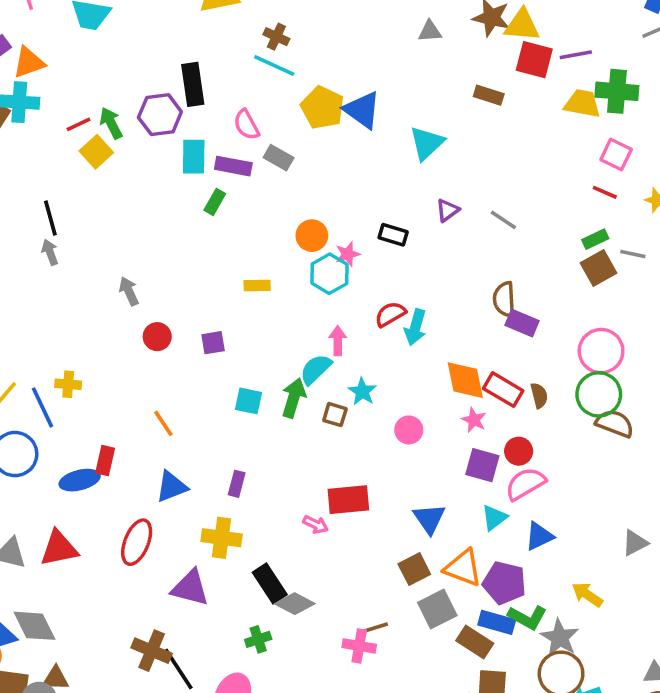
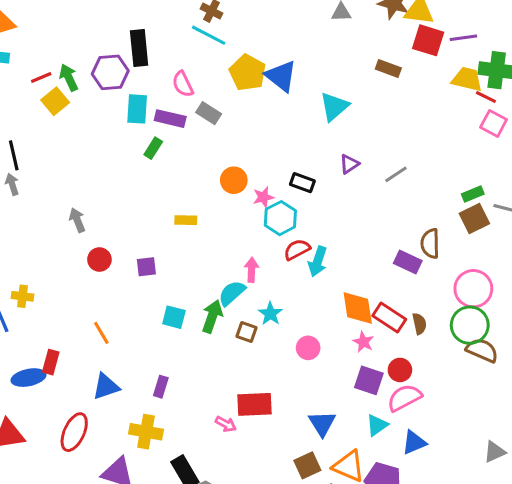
red line: (605, 192) -> (486, 97), moved
gray line: (503, 220) -> (396, 174), turned -70
cyan hexagon: (329, 274) -> (280, 218), moved
brown semicircle: (504, 299) -> (430, 243), moved

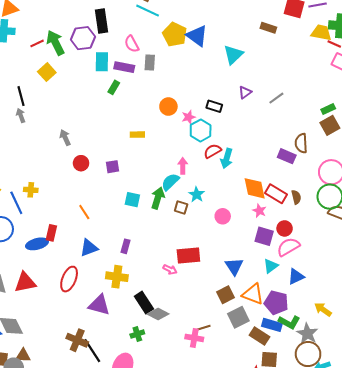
green arrow: (69, 78) -> (55, 43), size x1.4
yellow square: (55, 101) -> (47, 72), moved
gray rectangle: (209, 113) -> (150, 62), turned 63

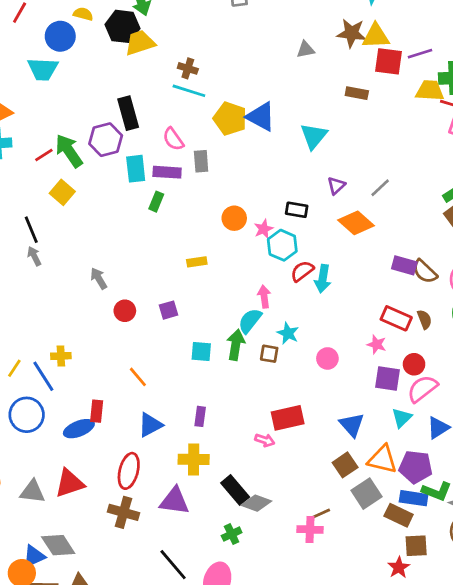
brown semicircle: (301, 143) -> (425, 271), moved, turned -36
orange diamond: (255, 188) -> (356, 223), moved, turned -30
brown cross: (77, 340) -> (124, 512), moved

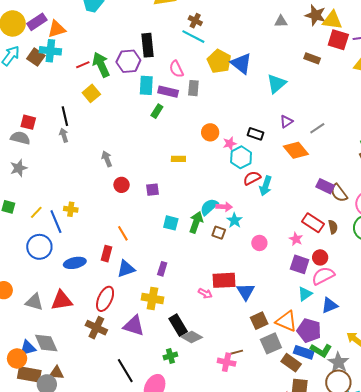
pink arrow: (264, 297) -> (224, 207), moved, turned 91
red rectangle: (97, 411) -> (107, 254), moved
blue triangle: (352, 425) -> (246, 292), moved

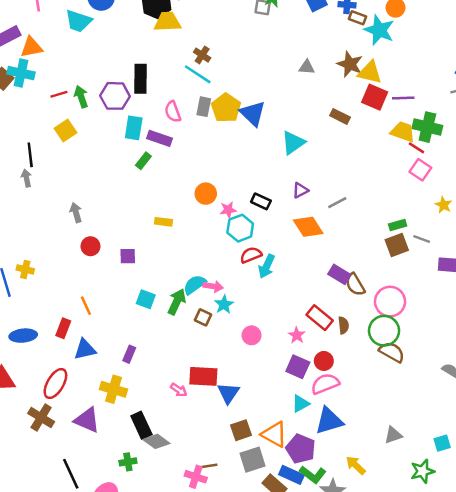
green arrow: (101, 65) -> (81, 97), size x0.7
gray rectangle: (193, 88) -> (204, 107), moved
blue triangle: (330, 305) -> (329, 421), size x1.4

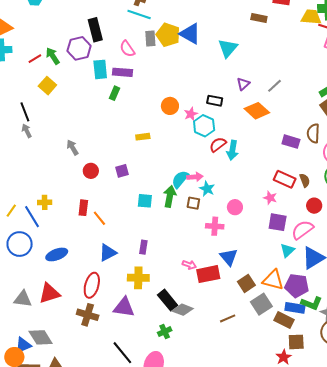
brown semicircle: (355, 285) -> (313, 133), moved, turned 48
red rectangle: (63, 328) -> (83, 208), moved
red circle: (324, 361) -> (314, 206), moved
red rectangle: (203, 376) -> (208, 274), moved
pink cross: (196, 477) -> (215, 226), moved

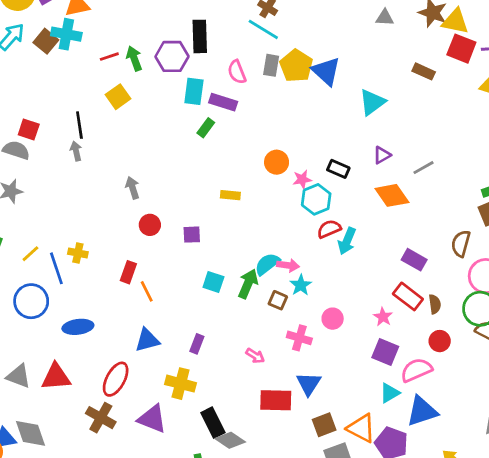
purple rectangle: (291, 142) -> (414, 260), moved
pink arrow: (189, 265) -> (255, 356), moved

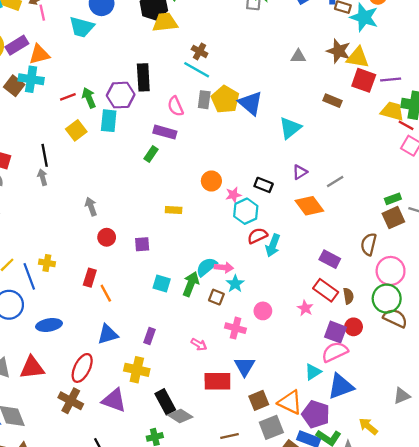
cyan rectangle: (194, 91) -> (109, 121), moved
purple square: (385, 352) -> (336, 332), moved

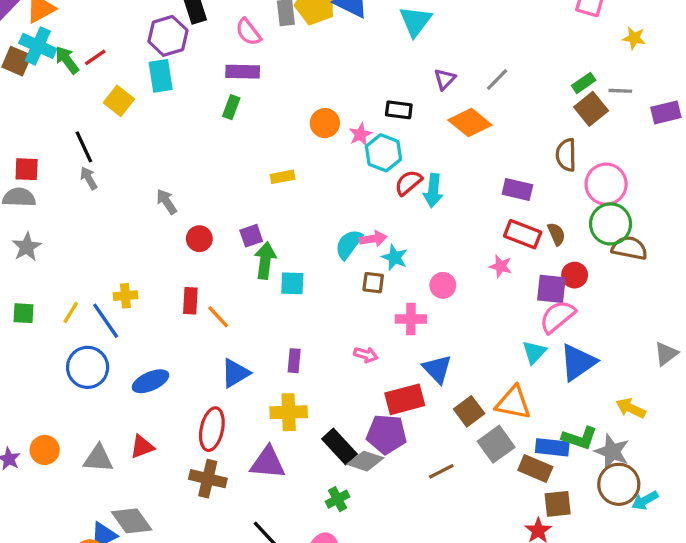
cyan cross: (31, 79) -> (38, 46), turned 30
green arrow: (89, 98) -> (67, 60), moved
green arrow: (191, 284) -> (265, 261), moved
red triangle: (32, 368) -> (142, 447), size x0.7
purple pentagon: (316, 414) -> (387, 434), moved

